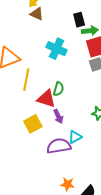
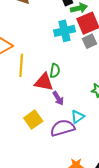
cyan cross: (57, 49) -> (64, 31), moved, turned -30
yellow square: (33, 124) -> (33, 120), moved

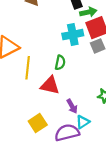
green semicircle: (55, 71) -> (60, 63), moved
purple arrow: (58, 98) -> (72, 106), moved

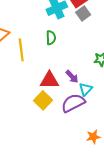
red triangle: (50, 85) -> (49, 80), moved

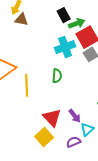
red triangle: (49, 80) -> (52, 118), turned 42
purple semicircle: (73, 103) -> (74, 142), size x0.6

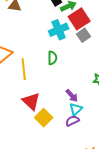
red triangle: (52, 118) -> (31, 101), moved
cyan triangle: (87, 129) -> (76, 109), moved

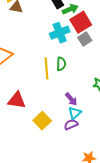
green semicircle: (52, 58) -> (61, 64), moved
yellow line: (24, 69) -> (46, 69), moved
red triangle: (31, 101) -> (17, 100), moved, turned -36

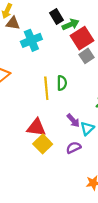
cyan cross: (60, 33) -> (31, 40), moved
red triangle: (17, 100) -> (36, 127), moved
cyan triangle: (75, 113) -> (87, 128), moved

